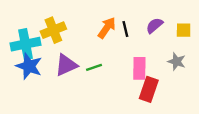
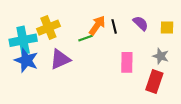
purple semicircle: (154, 25) -> (141, 23), turned 84
green line: (94, 67) -> (86, 38), moved
red rectangle: (149, 89) -> (154, 82), moved

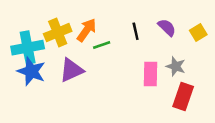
orange arrow: (97, 25) -> (87, 30), moved
yellow square: (167, 28) -> (198, 32), turned -32
gray star: (161, 56) -> (176, 66), moved

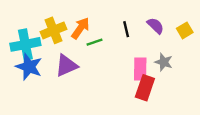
red rectangle: (183, 96) -> (145, 88), moved

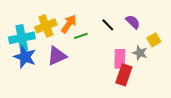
black line: (126, 29) -> (108, 25), turned -32
yellow square: (185, 30) -> (154, 40), moved

